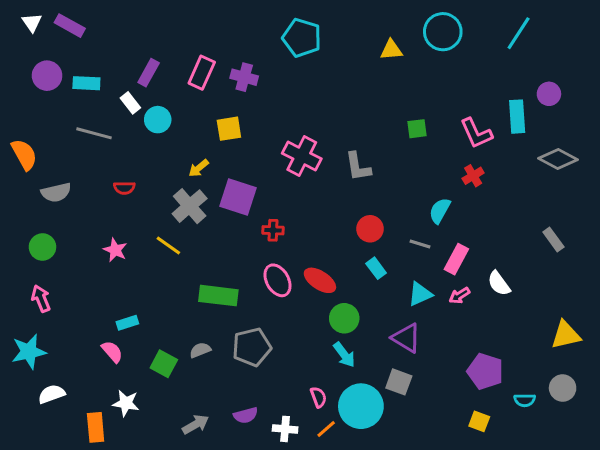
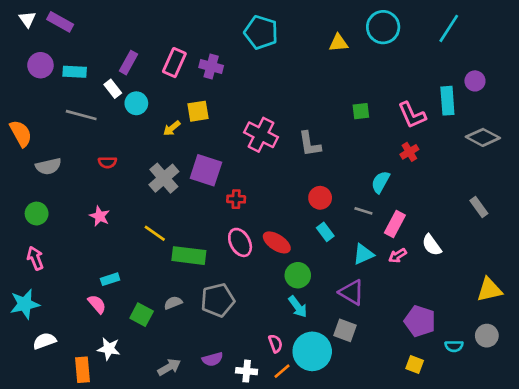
yellow arrow: (199, 168) -> (172, 128), moved
yellow line: (168, 245) -> (155, 233), moved

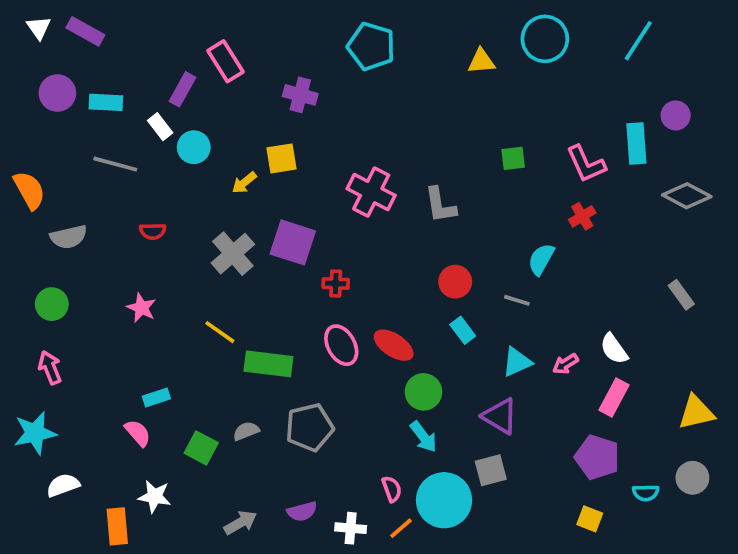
pink rectangle: (174, 63) -> (225, 61), moved, turned -56
pink rectangle: (395, 224) -> (614, 397), moved
gray square: (345, 330) -> (491, 470), turned -35

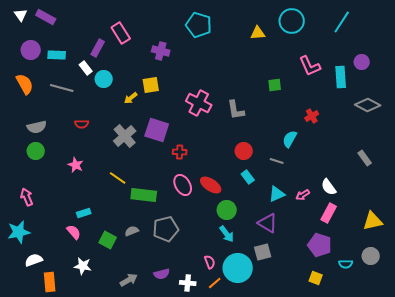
pink L-shape: (586, 164) -> (310, 66), moved
orange semicircle: (29, 190) -> (25, 84), moved
green circle: (52, 304) -> (36, 151), moved
orange rectangle: (117, 526) -> (50, 282), moved

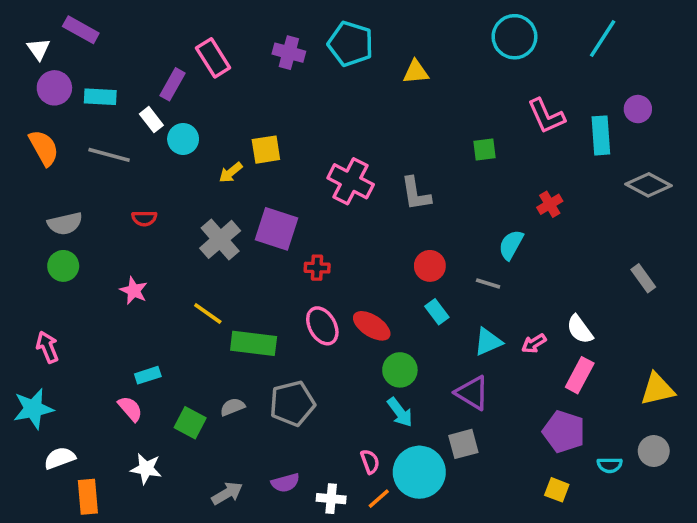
white triangle: (21, 15) -> (39, 49), moved
yellow triangle: (258, 33) -> (416, 72), moved
purple cross: (161, 51) -> (289, 53), moved

